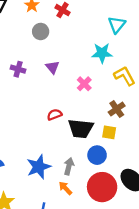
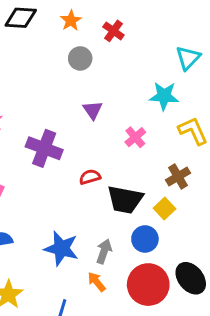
purple cross: (18, 69) -> (44, 148), moved, size x1.6
yellow square: (109, 132) -> (165, 208), turned 32
blue star: (39, 167) -> (61, 249), turned 30

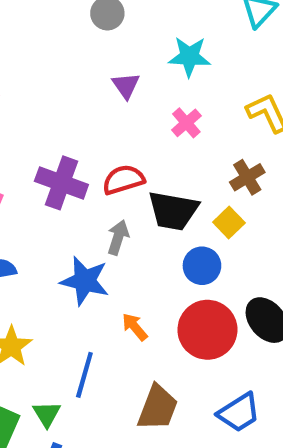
cyan star: (164, 96) -> (189, 57), moved
purple cross: (44, 148) -> (61, 183), moved
red semicircle: (90, 177) -> (123, 180), size x1.4
gray arrow: (104, 251) -> (118, 237), moved

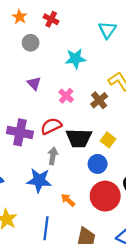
purple triangle: (126, 86) -> (34, 83), moved
pink cross: (186, 123) -> (66, 96), moved
brown cross: (247, 177) -> (99, 100), moved

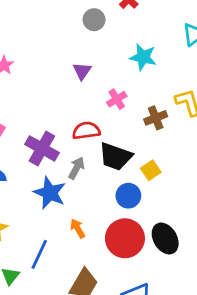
purple cross: (20, 132) -> (42, 148), moved

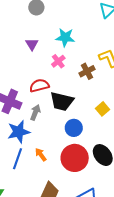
cyan star: (143, 57) -> (65, 37), moved
yellow square: (151, 170) -> (103, 109), moved
blue star: (50, 193) -> (19, 132), turned -30
blue line: (39, 254) -> (18, 159), moved

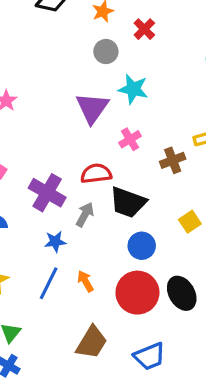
cyan star: (65, 37) -> (133, 89), moved
purple triangle: (32, 44) -> (92, 108), size x1.6
blue star: (19, 132) -> (55, 242), size x0.6

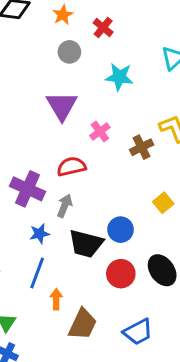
cyan star: (133, 89) -> (119, 77), moved
black trapezoid: (128, 202) -> (86, 244), moved
orange arrow: (85, 281) -> (56, 299), moved, turned 36
red circle: (137, 293) -> (121, 274), size x0.7

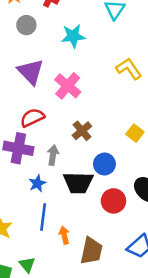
pink cross: (100, 132) -> (68, 86), size x1.5
brown cross: (142, 147) -> (82, 131), moved
red semicircle: (71, 167) -> (32, 118), moved

